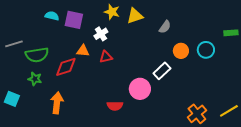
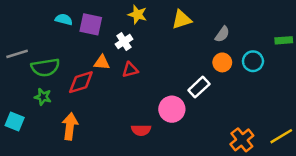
yellow triangle: (135, 16) -> (182, 19), moved
gray semicircle: (165, 27) -> (222, 34), moved

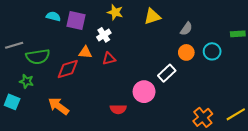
green star: (43, 97) -> (27, 81), moved
orange arrow: (70, 126) -> (58, 106), turned -60

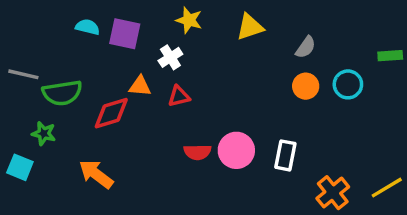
gray line: (14, 45) -> (23, 74), turned 30
white rectangle: (167, 73) -> (285, 155), moved, turned -36
red semicircle: (118, 109) -> (197, 152), moved

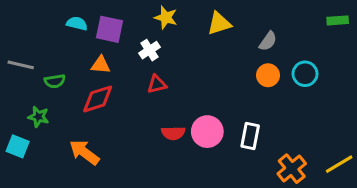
green rectangle: (390, 56) -> (338, 20), moved
orange triangle: (140, 86) -> (101, 65), moved
green semicircle: (62, 93) -> (55, 81), size x0.6

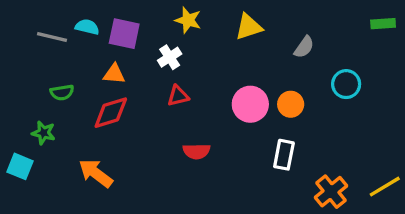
gray line: (21, 65) -> (52, 37), moved
orange circle: (268, 75) -> (291, 104), moved
pink circle: (207, 132) -> (250, 104), moved

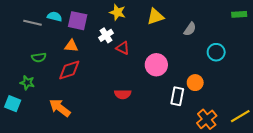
red triangle: (178, 96) -> (123, 48), moved, turned 40
orange circle: (291, 104) -> (195, 83), moved

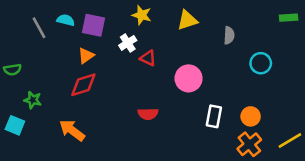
gray line: (33, 23) -> (39, 28), turned 48
gray semicircle: (190, 29) -> (229, 35), turned -32
orange triangle: (71, 46) -> (86, 56), turned -40
green semicircle: (39, 57) -> (12, 70), moved
orange circle: (195, 83) -> (251, 116), moved

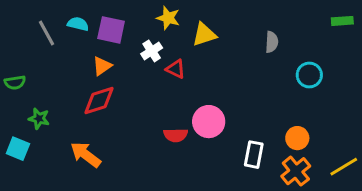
yellow triangle: (187, 20) -> (204, 34), moved
pink circle: (189, 78) -> (209, 122), moved
white rectangle: (214, 116) -> (254, 155), moved

